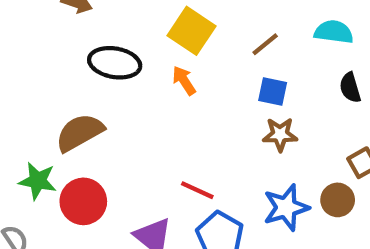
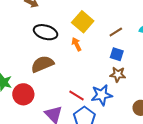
brown semicircle: (80, 133) -> (42, 64), moved
blue star: (286, 208) -> (102, 95), moved

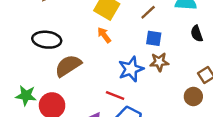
black ellipse: (46, 32) -> (47, 40), moved
blue star: (102, 95) -> (131, 69), moved

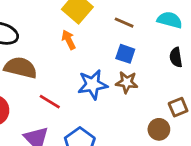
brown line: (148, 12) -> (124, 23), turned 56
brown semicircle: (68, 66) -> (21, 68), turned 36
red line: (115, 96) -> (50, 102), moved

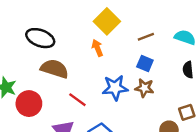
brown line: (124, 23) -> (146, 37), turned -49

